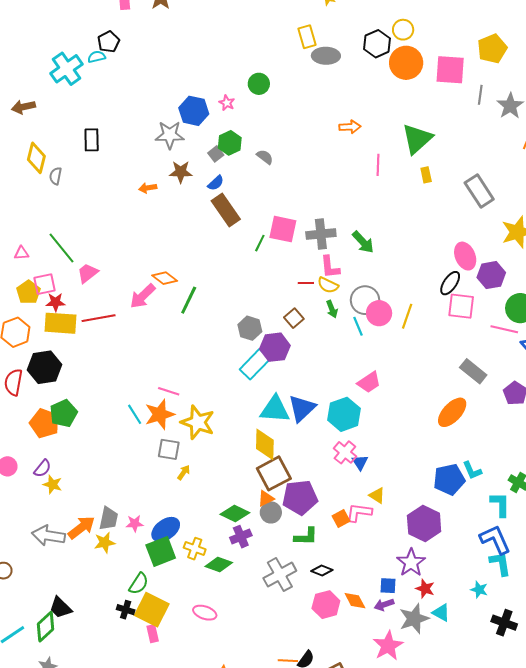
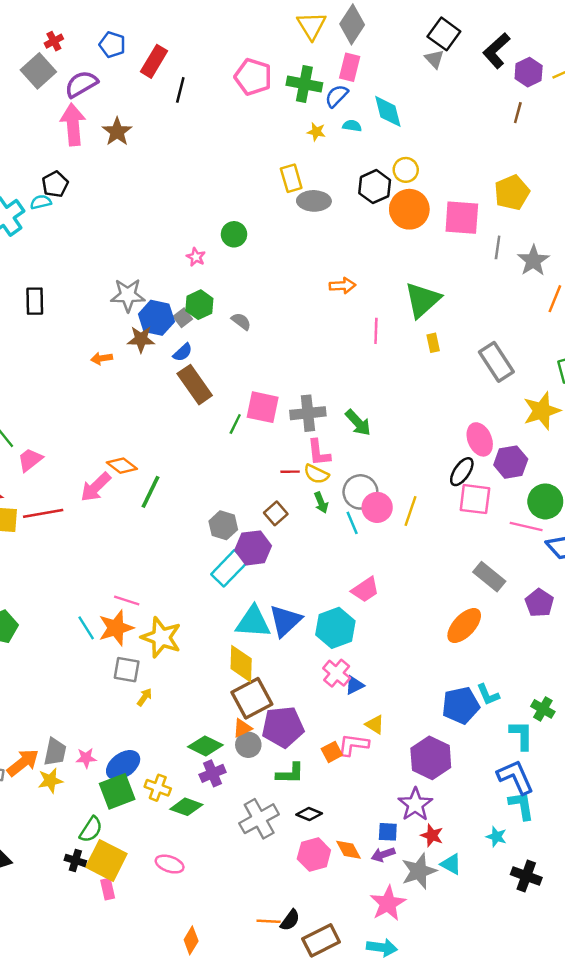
blue hexagon: (194, 111) -> (156, 318), moved
blue triangle: (360, 462) -> (354, 685), turned 36

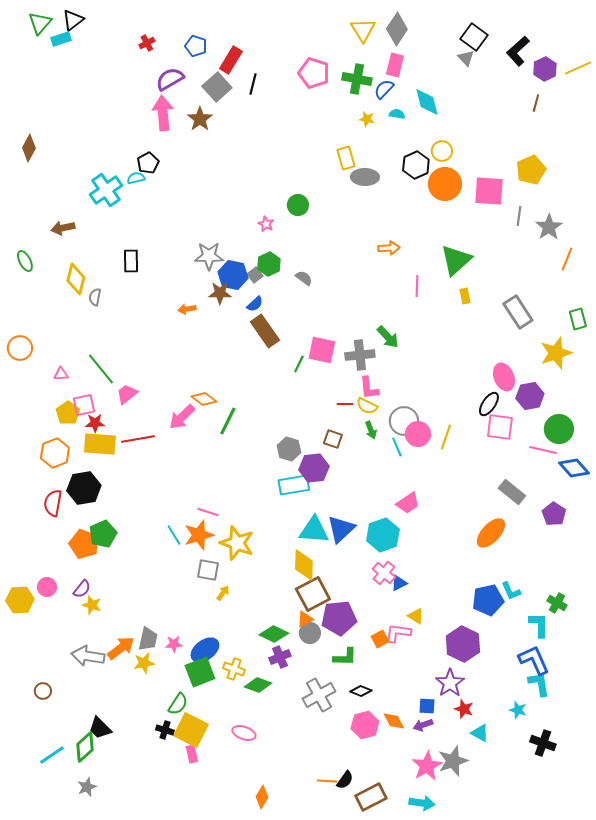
gray square: (38, 71) -> (217, 87), moved
green arrow: (358, 423) -> (388, 337), moved
brown square: (276, 513) -> (333, 439), turned -30
cyan rectangle: (229, 568) -> (294, 485), turned 36
gray star: (419, 871) -> (453, 761), moved

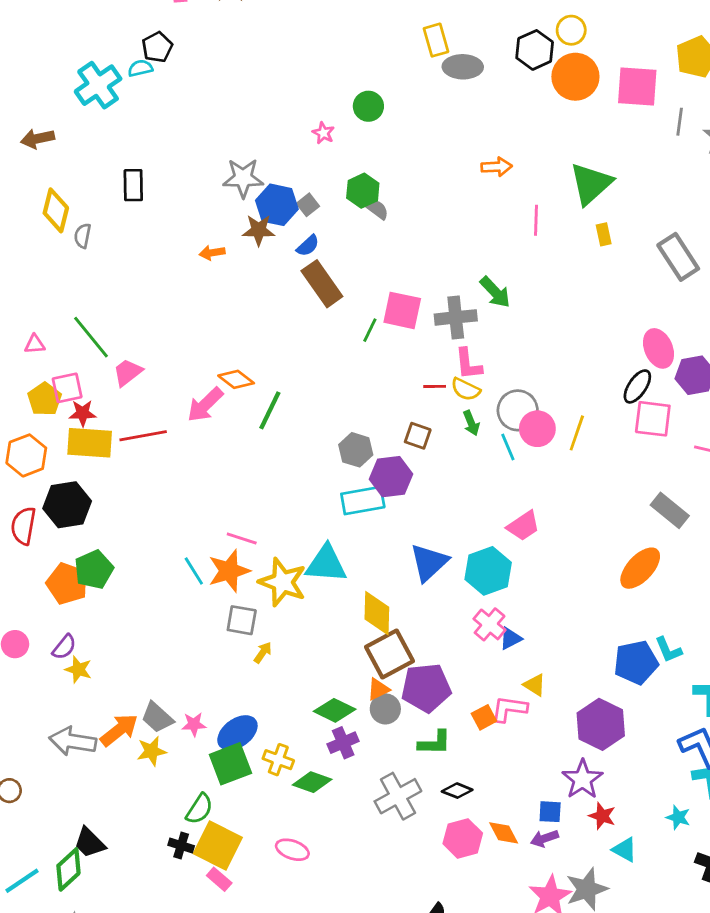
green hexagon: (269, 264) -> (363, 191), moved
cyan triangle: (314, 530) -> (326, 564), moved
gray trapezoid: (148, 639) -> (157, 717), turned 120
pink rectangle: (192, 754) -> (219, 879), turned -36

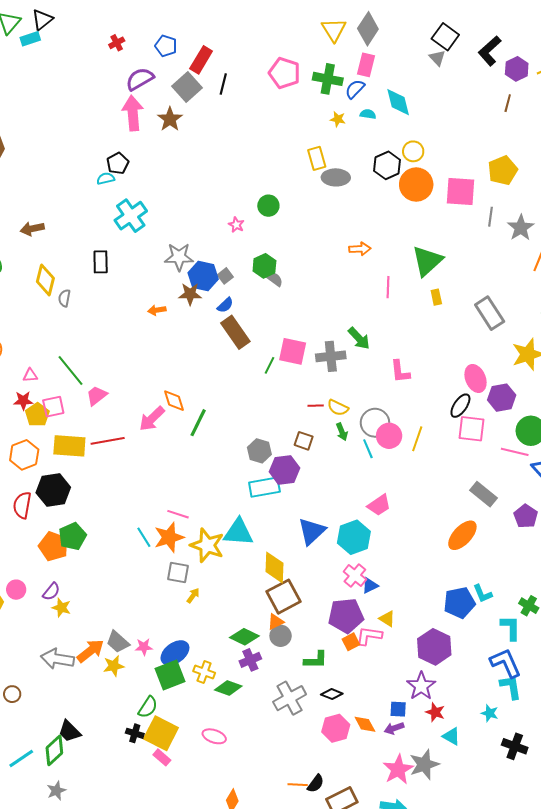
cyan cross: (98, 85) -> (131, 216), moved
pink L-shape: (468, 364) -> (400, 371), moved
orange diamond: (236, 379) -> (174, 401), turned 35
red star: (83, 413) -> (23, 401), moved
purple pentagon: (426, 688) -> (346, 616), moved

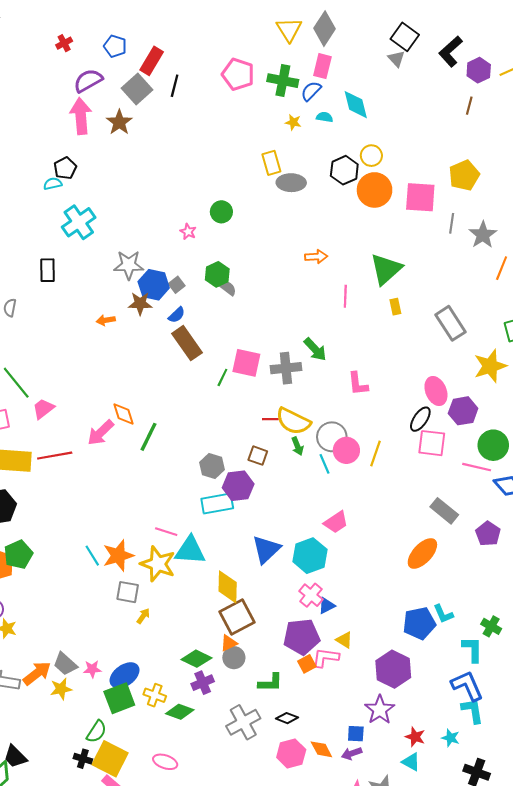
yellow semicircle: (338, 408) -> (293, 421), size x1.6
pink line: (178, 514) -> (166, 532), moved
red star: (435, 712) -> (415, 737), moved

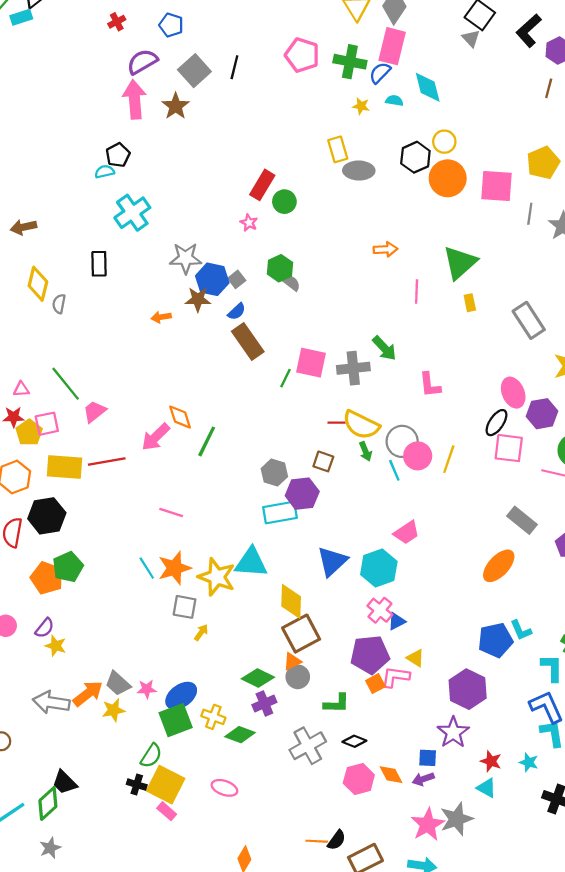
red rectangle: (152, 61) -> (262, 185), moved
pink rectangle: (322, 66) -> (392, 46), size x1.4
pink line: (166, 532) -> (171, 513), moved

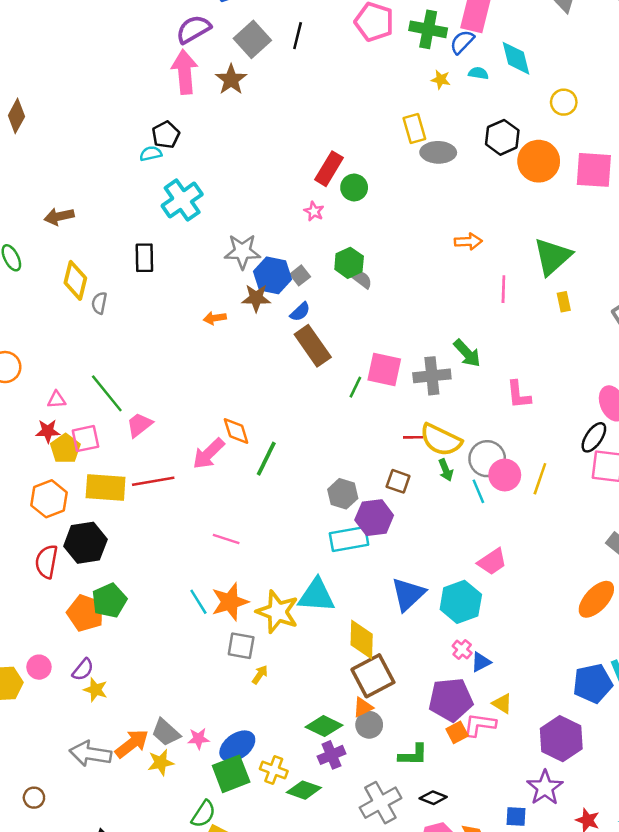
yellow circle: (444, 142) -> (564, 102), moved
pink cross: (380, 610) -> (462, 649), size x0.7

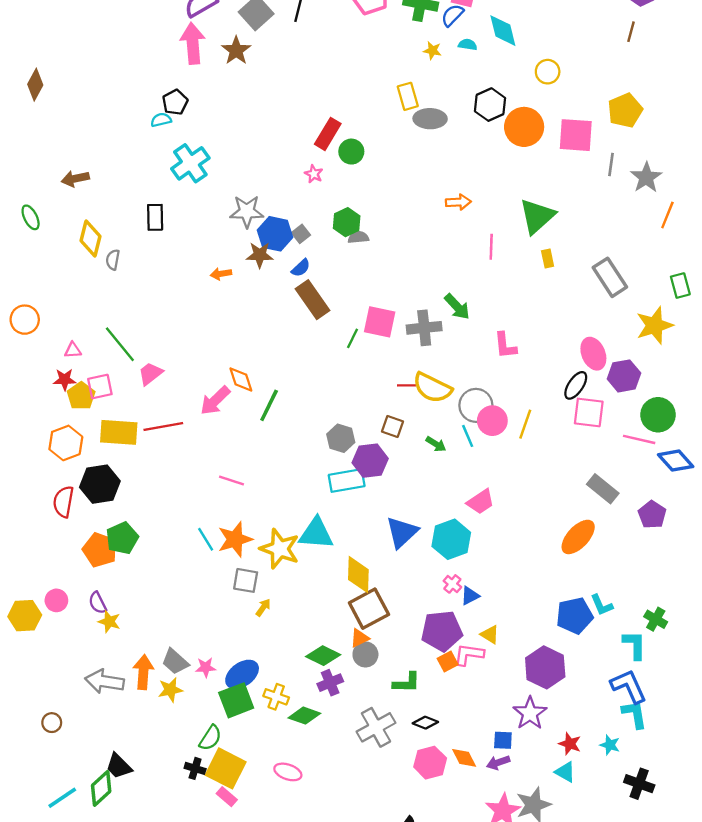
gray semicircle: (362, 279) -> (358, 237), turned -42
green arrow: (446, 470) -> (436, 444), moved, turned -36
purple semicircle: (83, 670) -> (98, 603), turned 115
orange arrow: (132, 744) -> (143, 672), turned -48

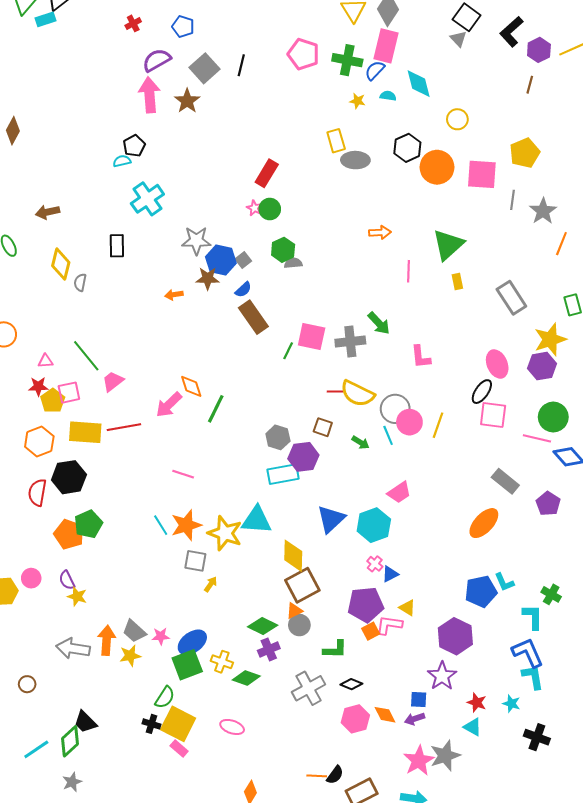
green circle: (351, 152) -> (270, 209), moved
purple hexagon: (624, 376) -> (542, 366), moved

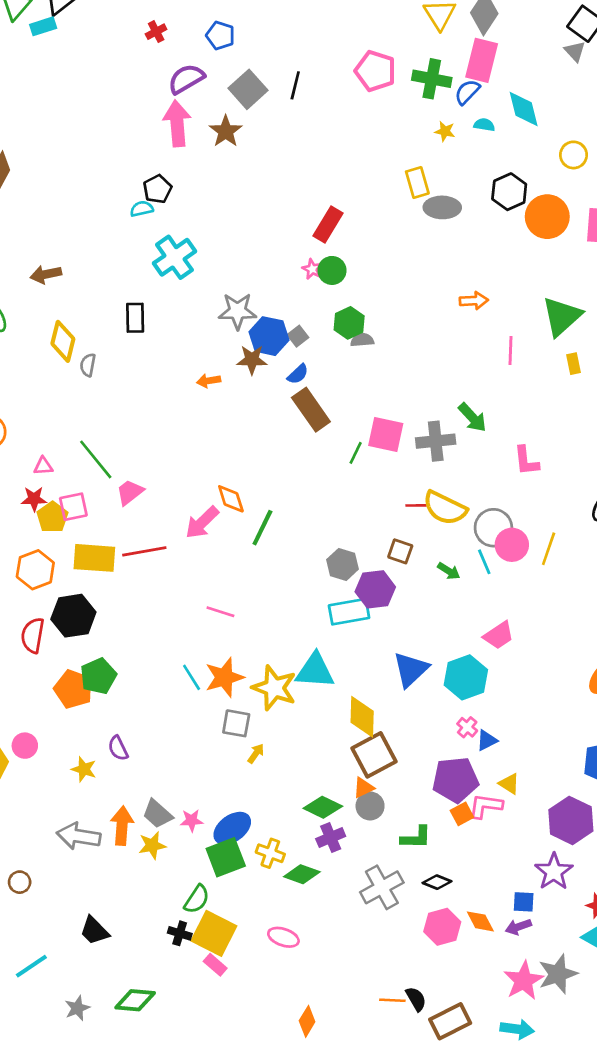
purple semicircle: (67, 580) -> (118, 748), moved
green diamond: (70, 741) -> (135, 1000), moved, turned 48
black semicircle: (335, 775) -> (416, 999), turned -66

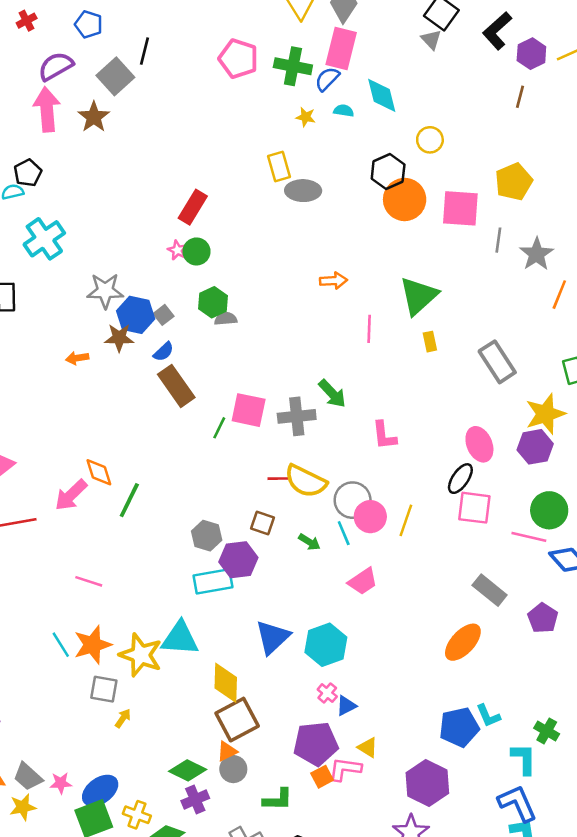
black line: (295, 85) -> (145, 51), moved
black hexagon: (509, 192) -> (388, 172), moved
pink trapezoid: (499, 635) -> (363, 581), moved

